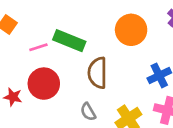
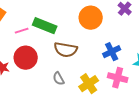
brown semicircle: (97, 73) -> (66, 50), turned -80

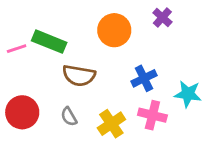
red circle: (26, 58) -> (22, 112), moved

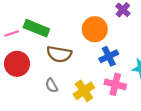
orange circle: (114, 30) -> (95, 29), moved
red circle: (22, 112) -> (17, 64), moved

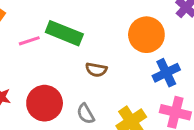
brown semicircle: (59, 54) -> (96, 70), size x0.6
red circle: (17, 64) -> (45, 103), moved

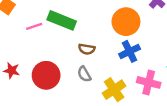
blue cross: (166, 73) -> (130, 51), moved
gray semicircle: (86, 114) -> (84, 74), moved

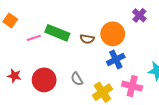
brown semicircle: (87, 49) -> (87, 39), moved

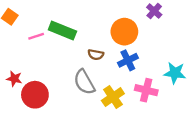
brown semicircle: (87, 39) -> (96, 55), moved
gray semicircle: (77, 79) -> (84, 82), size x1.6
red circle: (44, 80) -> (35, 95), moved

